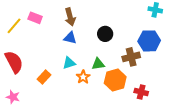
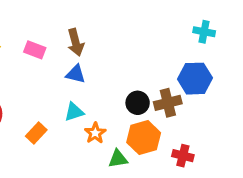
pink rectangle: (35, 18) -> (35, 50), moved
black circle: (105, 34) -> (138, 103), moved
green triangle: (98, 64) -> (118, 159), moved

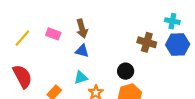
blue hexagon: (195, 79) -> (178, 44), moved
brown cross: (168, 103) -> (147, 42), moved, turned 30

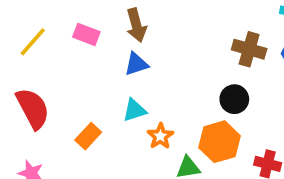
blue triangle: (82, 51) -> (136, 64), turned -32
black circle: (126, 71) -> (234, 99), moved

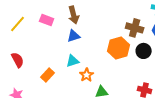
black circle: (234, 99) -> (144, 51), moved
red semicircle: (33, 108) -> (18, 60), size x0.7
orange hexagon: (220, 142) -> (119, 48), moved

